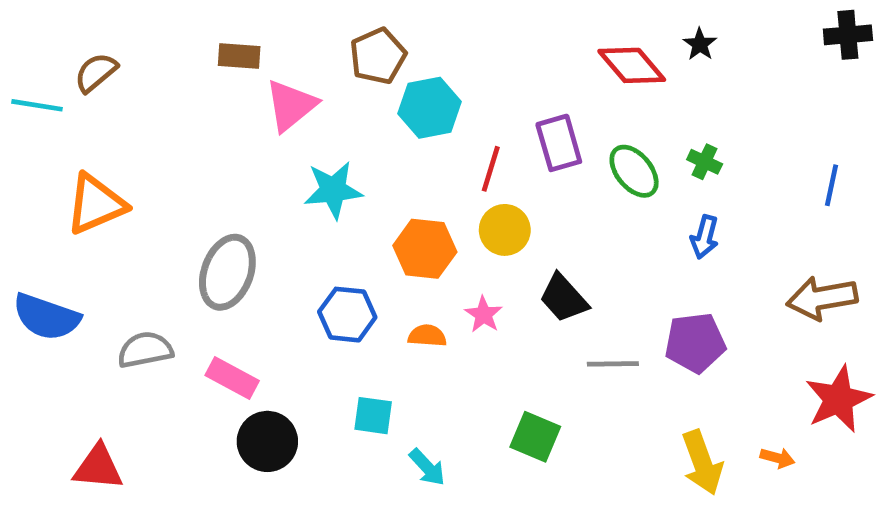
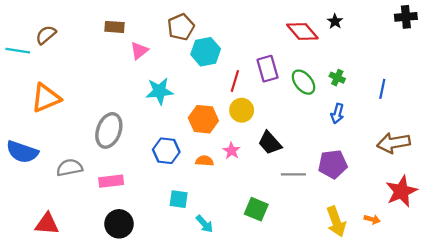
pink triangle: (291, 105) -> (139, 51), size x0.7
blue line: (831, 185) -> (382, 89), moved
pink rectangle: (232, 378) -> (111, 181), turned -35
black circle: (267, 441) -> (119, 224), moved

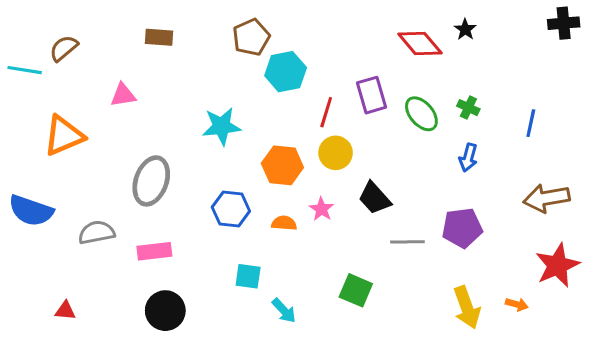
pink triangle: (139, 51) -> (123, 95), moved, turned 30
red triangle: (47, 224) -> (65, 311), size x0.6

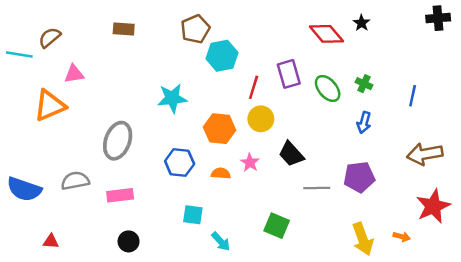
pink triangle: (123, 95) -> (74, 74), moved
blue semicircle: (31, 211) -> (24, 189), moved
black circle: (165, 311) -> (129, 241), size x0.7

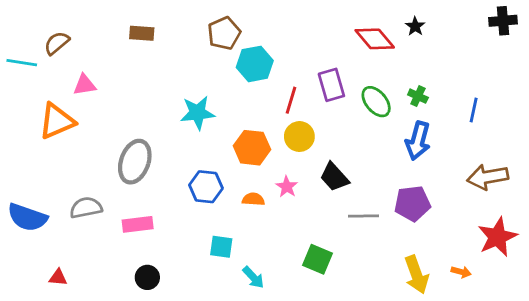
blue arrow: (364, 122) -> (418, 141), size x1.5

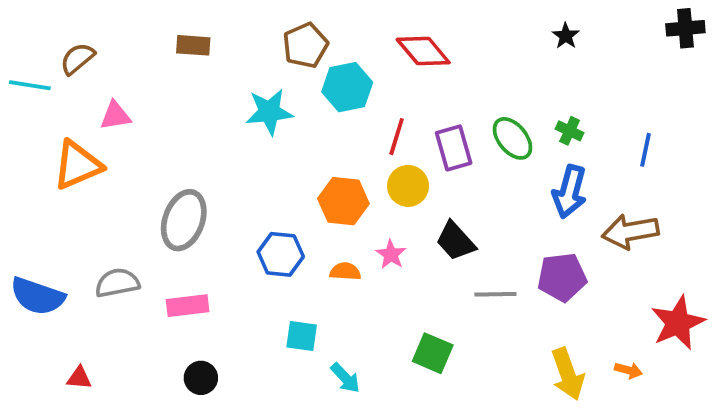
red diamond: (375, 39) -> (423, 51), moved
purple rectangle: (331, 85) -> (454, 148), moved
cyan star: (198, 113) -> (269, 112), moved
brown arrow: (488, 177) -> (630, 232), moved

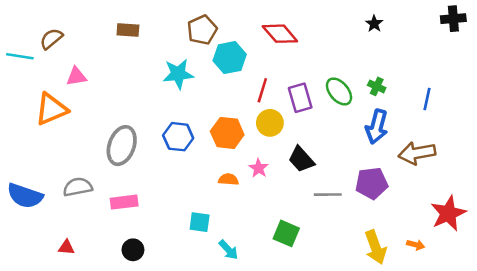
blue hexagon: (281, 254) -> (178, 137), moved
red triangle: (79, 378) -> (66, 247), moved

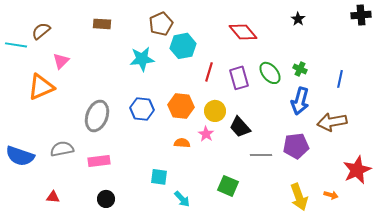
red diamond: (280, 34) -> (243, 32), moved
pink triangle: (76, 76) -> (61, 61), turned -36
yellow circle: (270, 123) -> (215, 111), moved

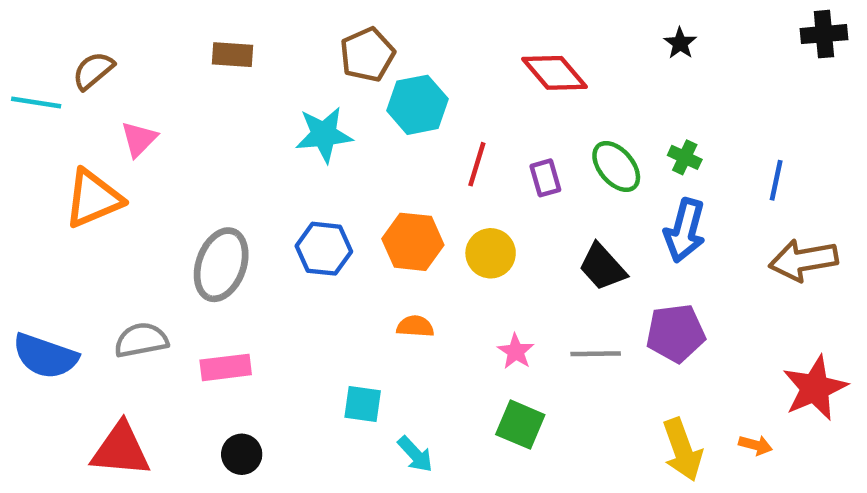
purple rectangle: (239, 78) -> (545, 178), size x0.7
brown arrow: (332, 122) -> (803, 260), moved
black trapezoid: (240, 127) -> (602, 267), moved
pink star: (206, 134) -> (516, 351), moved
red triangle: (53, 197) -> (121, 450), size x2.0

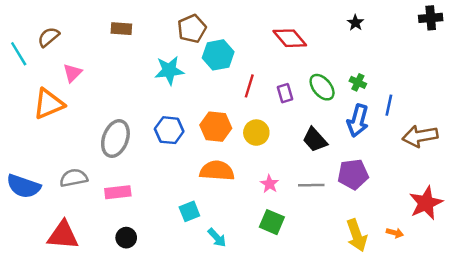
cyan line: (36, 103) -> (19, 54), turned 50
blue line: (776, 180) -> (389, 105), moved
orange semicircle: (415, 326) -> (217, 171), size x1.8
cyan square: (363, 404) -> (189, 211), turned -30

